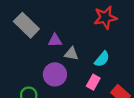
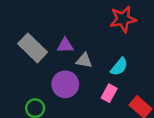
gray rectangle: (26, 25) -> (33, 48), moved

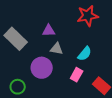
purple triangle: (65, 45) -> (49, 31), moved

